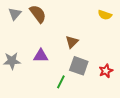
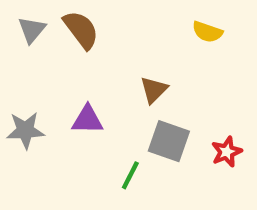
yellow semicircle: (105, 15) -> (207, 32), moved

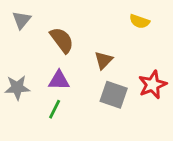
brown semicircle: (81, 30) -> (62, 40), moved
red star: (227, 152) -> (152, 85), moved, size x1.4
green line: (130, 175) -> (55, 109), moved

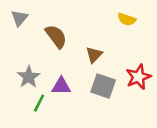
purple triangle: (59, 80) -> (61, 86), moved
gray star: (17, 88) -> (29, 77), moved, turned -30
green line: (55, 109) -> (39, 103), moved

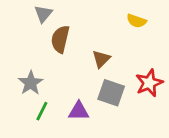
gray triangle: (19, 18) -> (43, 14), moved
brown semicircle: (56, 36) -> (60, 39), turned -130
purple triangle: (61, 86) -> (79, 111), moved

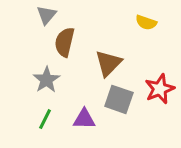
brown triangle: (101, 59) -> (108, 63), size x1.4
gray star: (31, 83) -> (46, 80), moved

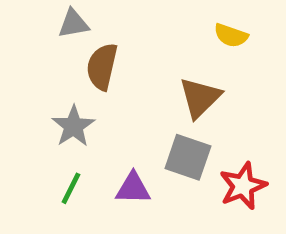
gray triangle: (46, 15) -> (73, 24), turned 40
brown triangle: (108, 63) -> (200, 98), moved
red star: (160, 89) -> (243, 186), moved

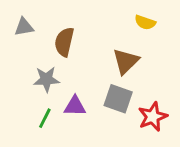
gray triangle: (73, 24) -> (24, 27), moved
gray star: (73, 126) -> (46, 79), turned 30
purple triangle: (133, 188) -> (75, 106), moved

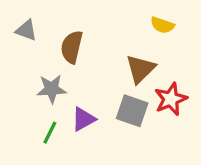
gray triangle: (24, 27) -> (26, 30), turned 30
purple triangle: (75, 106) -> (83, 119), turned -30
red star: (153, 117) -> (171, 99), moved

